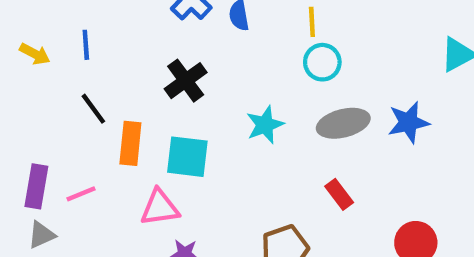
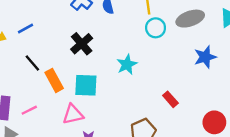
blue line: (86, 45) -> (26, 28), turned 70
gray ellipse: (343, 123) -> (190, 19), moved
orange rectangle: (130, 143) -> (54, 80), turned -30

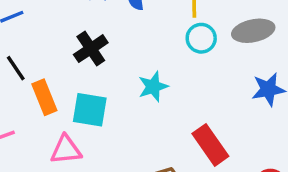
red rectangle: (170, 99) -> (210, 145), size x1.6

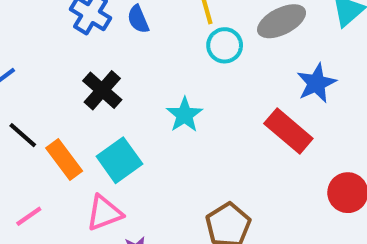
cyan square: (90, 110) -> (119, 160), turned -30
red rectangle: (210, 145) -> (288, 131), moved

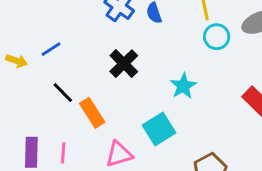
cyan square: (119, 160) -> (159, 129), moved
pink line: (29, 216) -> (63, 153), turned -55

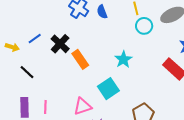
black cross: (124, 64) -> (60, 44), moved
black line: (63, 93) -> (27, 72), moved
orange rectangle: (92, 113) -> (80, 59), moved

